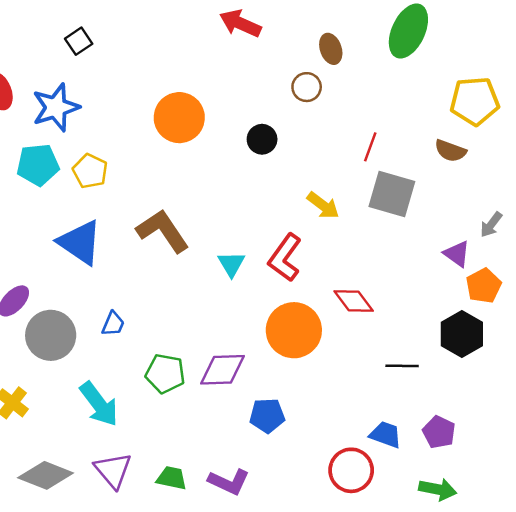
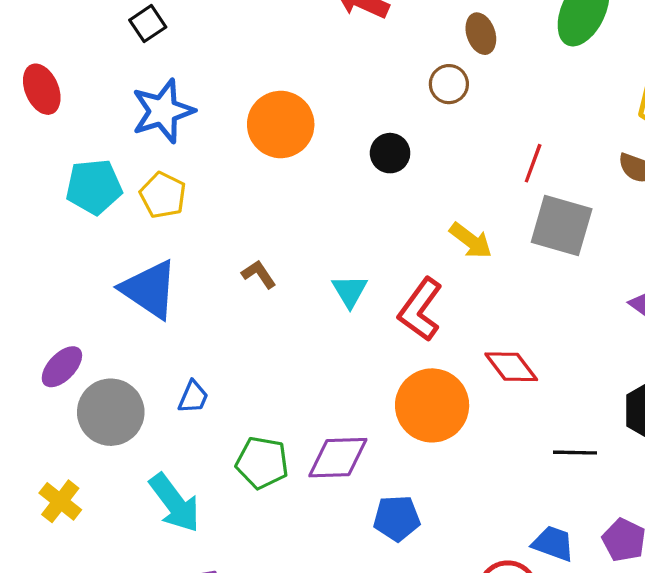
blue star: (56, 107) -> (163, 111), moved
brown L-shape: (163, 231) -> (259, 274), size x0.5
cyan triangle: (231, 264) -> (350, 291), moved

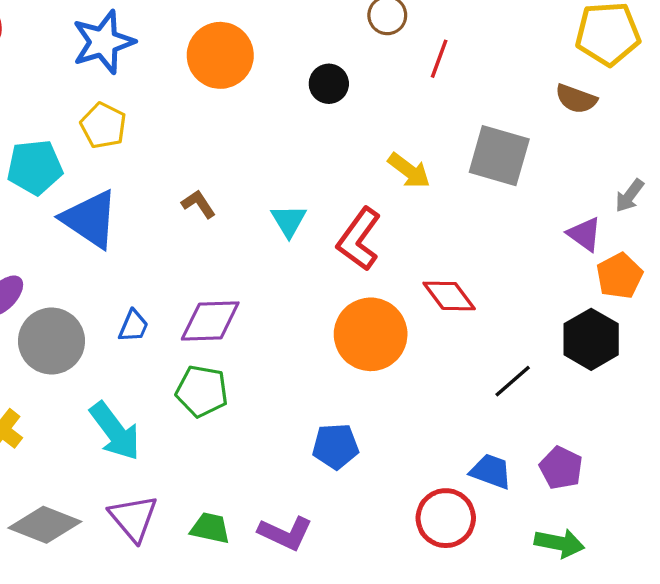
red line: (533, 163) -> (439, 59), moved
cyan pentagon: (94, 187) -> (35, 167), moved
black line: (575, 453) -> (513, 381), turned -42
purple diamond: (338, 458) -> (210, 321), moved

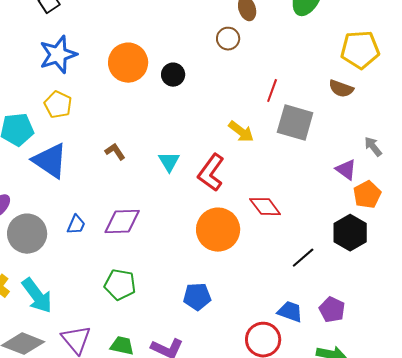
red line: (439, 59) -> (272, 91), moved
black circle: (329, 84) -> (173, 75), moved
gray arrow: (630, 196) -> (373, 147), turned 105
green pentagon: (202, 391) -> (120, 285), moved
cyan arrow: (115, 431) -> (37, 296), moved

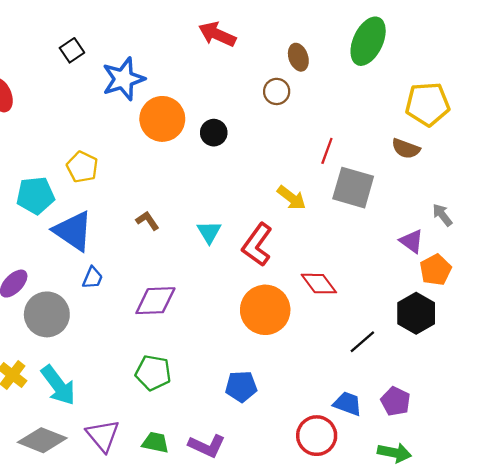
blue star: (58, 55) -> (123, 79), moved
blue trapezoid: (76, 225) -> (93, 278), moved

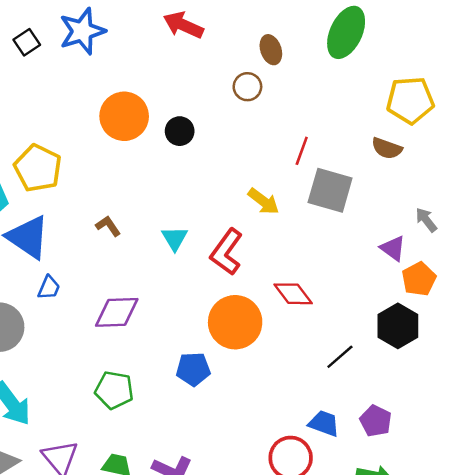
blue star: (123, 79) -> (82, 31), moved
yellow pentagon: (82, 167) -> (38, 168), size x1.4
blue pentagon: (241, 386) -> (193, 369), moved

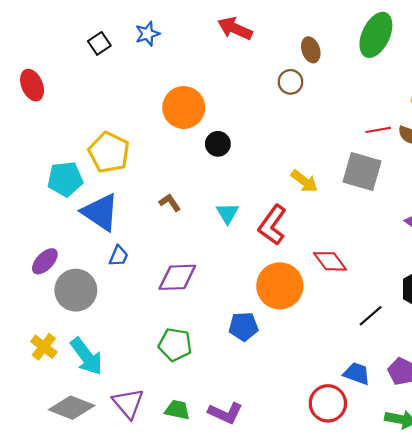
blue star: (82, 31) -> (147, 34), size x0.6
black circle: (180, 131) -> (218, 144), moved
red line: (302, 151) -> (378, 130), moved, turned 60

